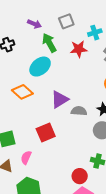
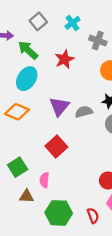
red star: (79, 49) -> (64, 59), moved

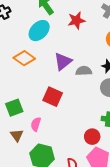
red square: (56, 146) -> (53, 97), turned -36
brown triangle: (27, 196) -> (17, 135), turned 40

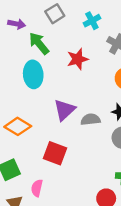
cyan ellipse: (39, 31) -> (33, 74), turned -45
orange diamond: (24, 58) -> (18, 126), moved

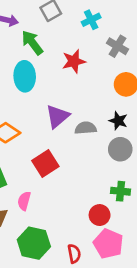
red square: (55, 153) -> (45, 163), turned 35

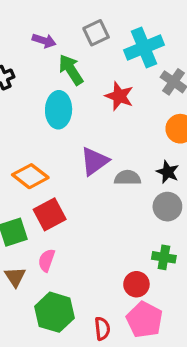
cyan cross: (91, 20) -> (144, 48), size x1.6
red star: (74, 61) -> (119, 96), turned 30
red square: (45, 163) -> (50, 214), moved

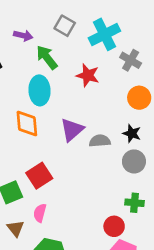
gray square: (96, 33) -> (65, 26), turned -30
orange diamond: (30, 176) -> (27, 123), moved, turned 52

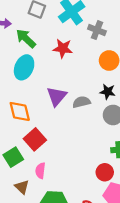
cyan ellipse: (39, 90) -> (24, 67), turned 35
orange diamond: (27, 123) -> (20, 112), moved

